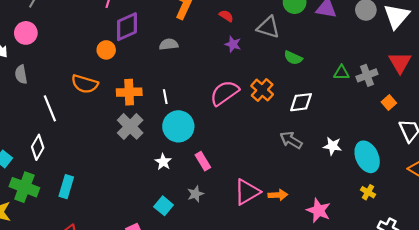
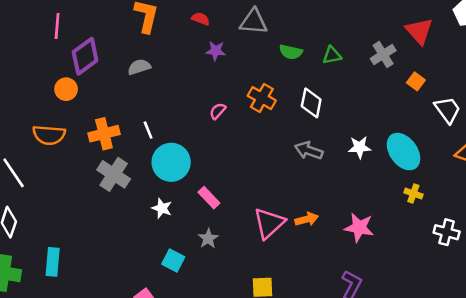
green triangle: (341, 73) -> (332, 55), moved
pink semicircle: (224, 93) -> (218, 111), size x0.5
white diamond: (301, 102) -> (311, 103), turned -60

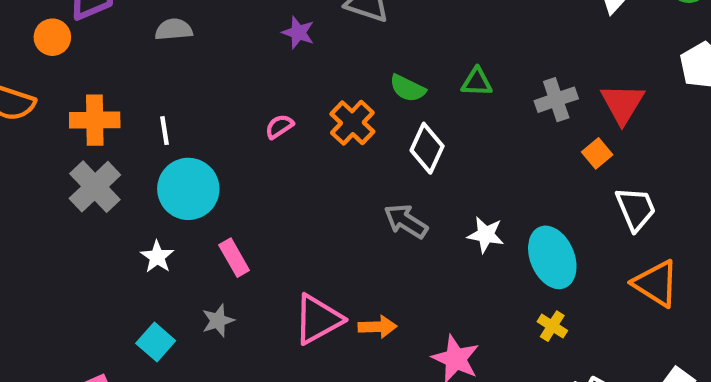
red triangle: (419, 31) -> (622, 104), moved
green semicircle: (291, 52) -> (408, 88), moved

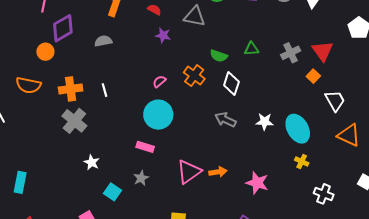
cyan circle: (188, 189) -> (158, 115), moved
white star: (157, 257) -> (92, 162), moved
pink rectangle: (234, 258) -> (145, 147), turned -36

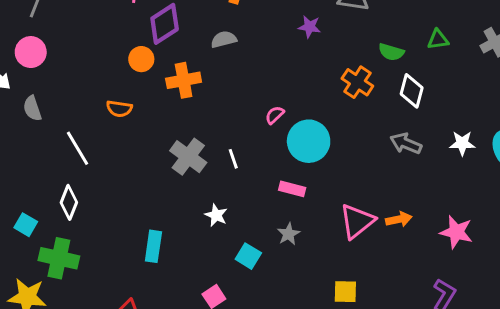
pink semicircle: (159, 81) -> (275, 115), moved
orange semicircle: (28, 85) -> (119, 109), size x0.7
orange cross: (71, 89) -> (184, 80), moved
white line: (105, 90) -> (233, 159), moved
cyan rectangle: (20, 182) -> (153, 246), moved

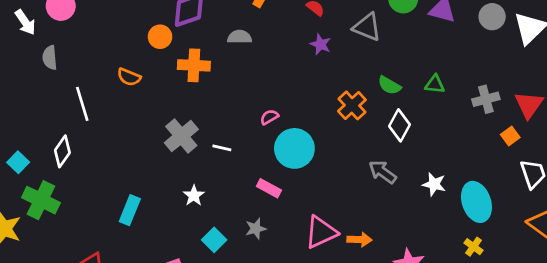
white line: (233, 159) -> (222, 148), turned -72

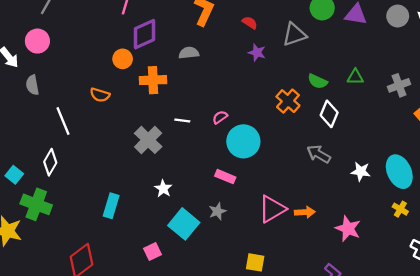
gray triangle: (367, 27) -> (294, 34), turned -35
white line: (222, 148) -> (182, 121), moved
white star: (434, 184) -> (361, 171), moved
cyan square: (214, 240) -> (184, 224), size x1.5

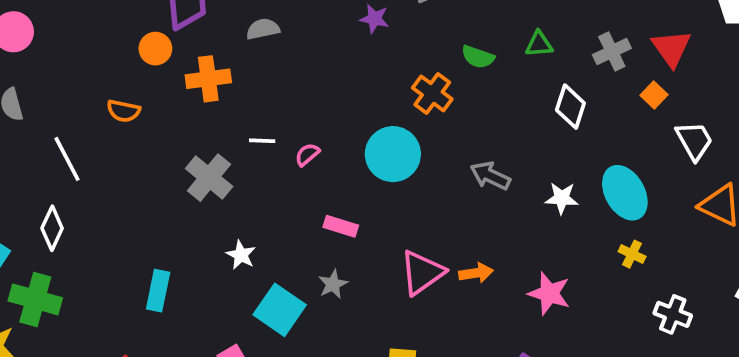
white diamond: (329, 114) -> (570, 107), moved
pink semicircle: (220, 117) -> (307, 154), moved
cyan circle: (243, 141) -> (393, 154), moved

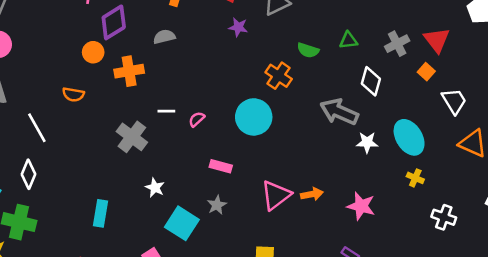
gray arrow: (490, 176) -> (339, 112), moved, size x1.4

